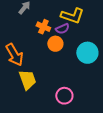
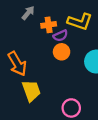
orange cross: (43, 27) -> (49, 25), moved, turned -32
purple semicircle: (62, 29) -> (60, 36), moved

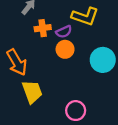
orange cross: (49, 25) -> (43, 28), moved

